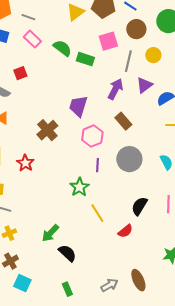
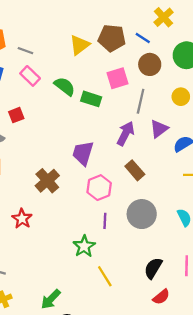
yellow circle: (153, 55) -> (181, 97), moved
red semicircle: (125, 231) -> (161, 297), moved

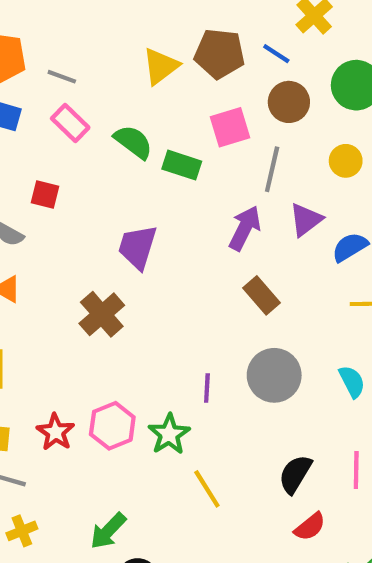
red square: (16, 115) -> (45, 194), turned 35
purple trapezoid: (83, 153) -> (138, 247), moved
pink hexagon: (99, 188) -> (112, 426), moved
red star: (22, 219) -> (56, 432), moved

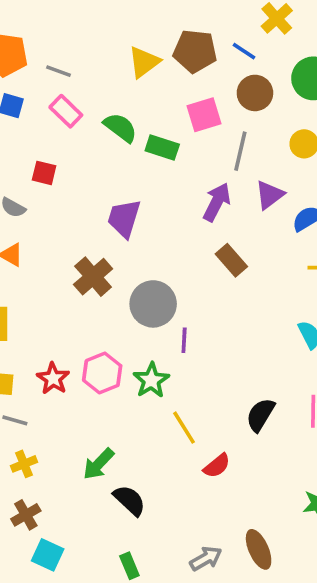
gray circle: (274, 375) -> (153, 304), moved
red semicircle: (310, 527) -> (217, 466), moved

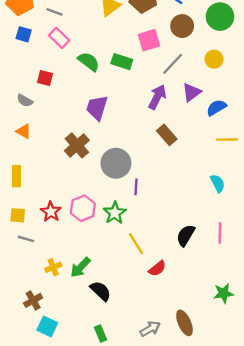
green semicircle: (120, 128) -> (89, 62), moved
gray line: (240, 151) -> (173, 64), turned 30
yellow cross: (24, 464) -> (53, 267), moved

